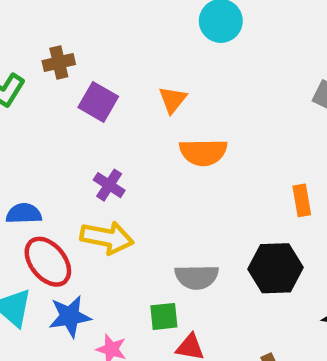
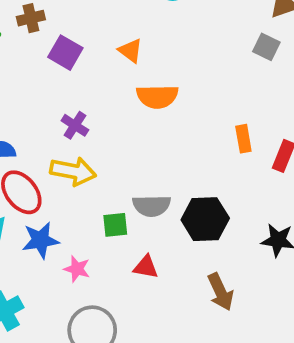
orange triangle: (173, 100) -> (130, 51), turned -32
black hexagon: (275, 268) -> (205, 219), moved
green square: (164, 316) -> (115, 225), moved

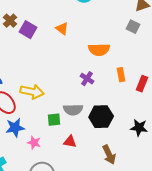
brown cross: (31, 18) -> (10, 21), moved, turned -32
orange semicircle: (157, 97) -> (99, 50), moved
purple cross: (75, 125) -> (87, 79), moved

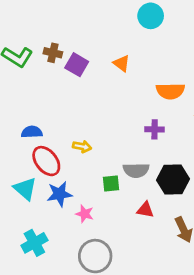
brown cross: (10, 21) -> (53, 53), turned -32
purple cross: (87, 79) -> (155, 129), turned -32
yellow arrow: (32, 92) -> (82, 147), size x0.6
red triangle: (70, 142) -> (145, 210), moved

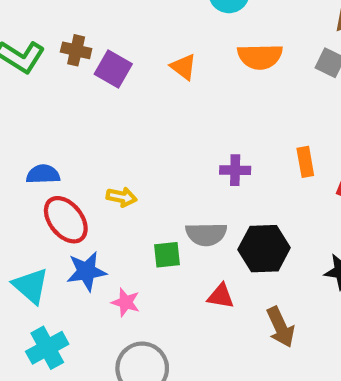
orange semicircle: (170, 91) -> (260, 57), moved
cyan triangle: (25, 189) -> (31, 286), moved

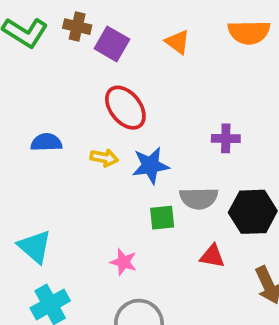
yellow arrow: (122, 197) -> (104, 158), moved
red ellipse: (66, 220) -> (125, 108), moved
blue star: (86, 271) -> (151, 165), moved

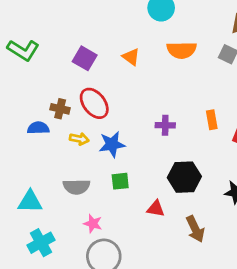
brown cross: (77, 27) -> (60, 109), moved
gray semicircle: (199, 198) -> (76, 187), moved
cyan triangle: (35, 247) -> (30, 202), turned -40
pink star: (124, 262) -> (93, 224), moved

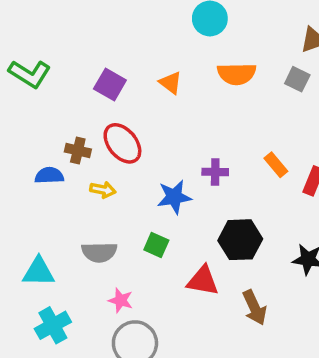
orange rectangle: (212, 120) -> (276, 165), turned -30
blue star: (112, 144) -> (174, 197), moved
green square: (120, 181) -> (156, 245), turned 30
red triangle: (156, 209) -> (203, 281), size x1.4

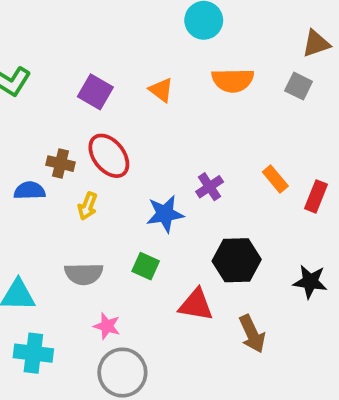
purple cross: (215, 172) -> (210, 187), turned -35
yellow arrow: (103, 190) -> (88, 206), turned 100
cyan cross: (53, 325) -> (33, 353), turned 36

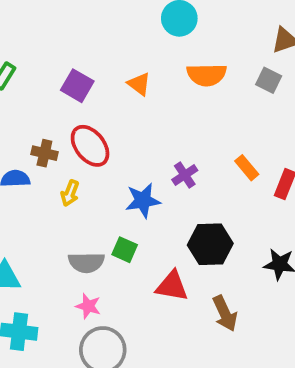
gray semicircle: (84, 274) -> (86, 262), moved

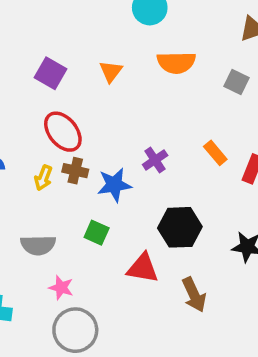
gray square: (269, 80) -> (237, 82), moved
orange triangle: (139, 84) -> (111, 71), turned 30
brown cross: (44, 153) -> (75, 171), moved
gray semicircle: (86, 262) -> (38, 245), moved

